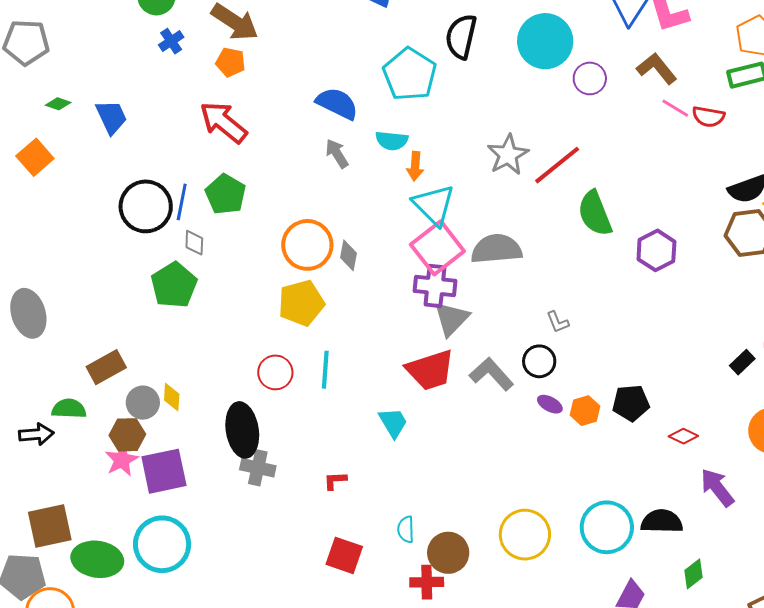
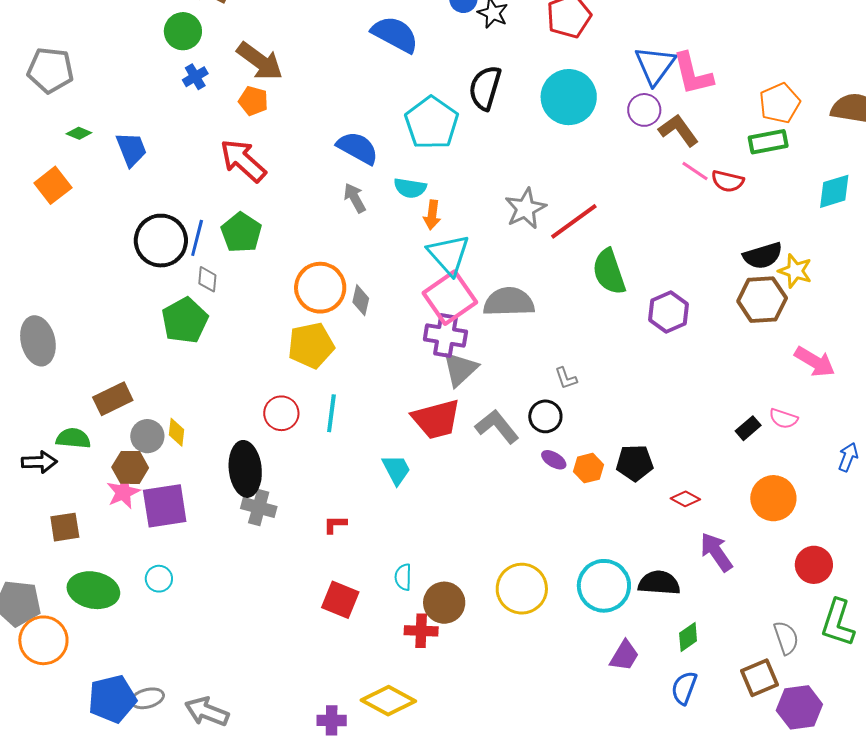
purple circle: (590, 78) -> (644, 110), moved
brown square: (50, 526) -> (65, 527), moved, size x0.7
cyan circle: (162, 544) -> (159, 579), size x0.5

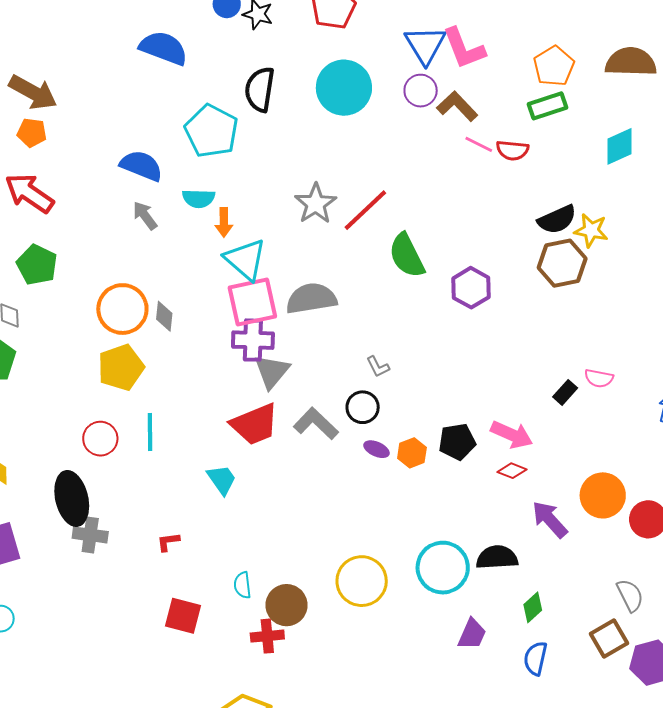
pink square: (450, 298) -> (252, 302), turned 30
pink arrow: (815, 362) -> (512, 435), moved
orange circle: (773, 498) -> (603, 495), moved

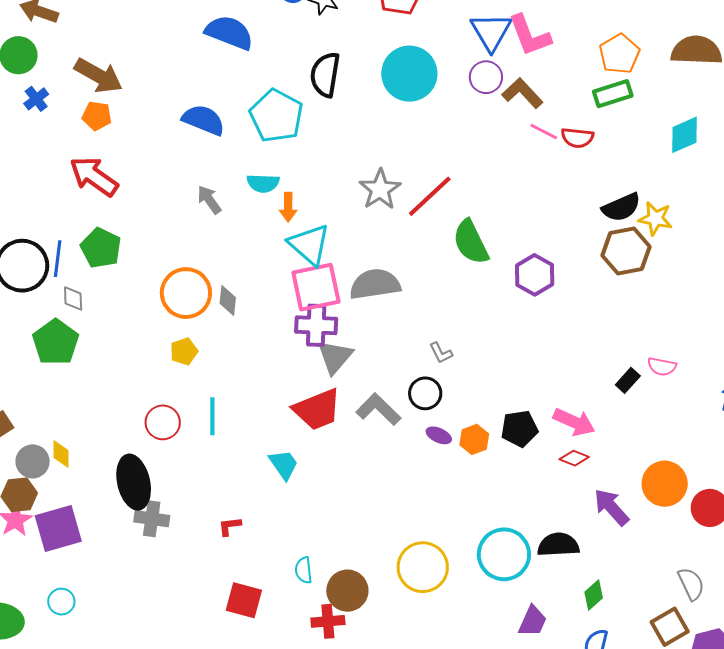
blue semicircle: (141, 166) -> (204, 120), moved
yellow pentagon: (121, 367) -> (184, 351), size x0.6

